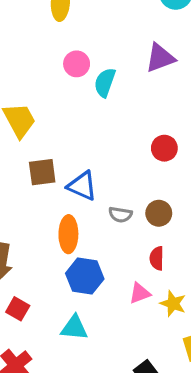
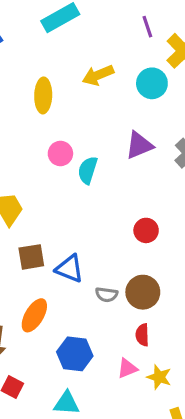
brown circle: (159, 213) -> (143, 292), size x1.4
orange ellipse: (68, 234) -> (34, 315), moved, turned 32

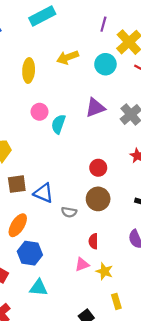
purple line: (147, 27) -> (103, 24), turned 32
brown circle: (143, 292) -> (98, 199), moved
blue hexagon: (75, 354) -> (30, 253), moved

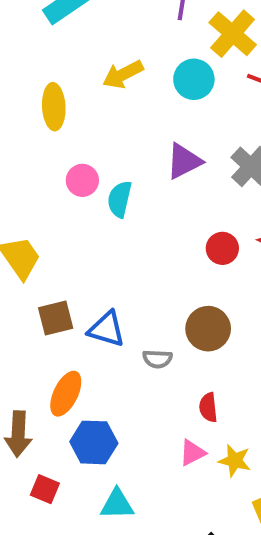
red circle: (98, 168) -> (222, 248), moved

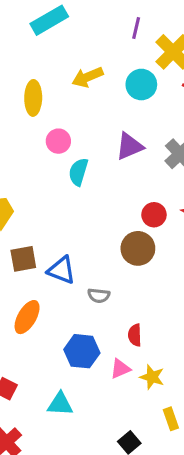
pink circle: (82, 180) -> (58, 141), moved
brown circle: (208, 329) -> (138, 248), moved
blue hexagon: (94, 442) -> (82, 351), moved

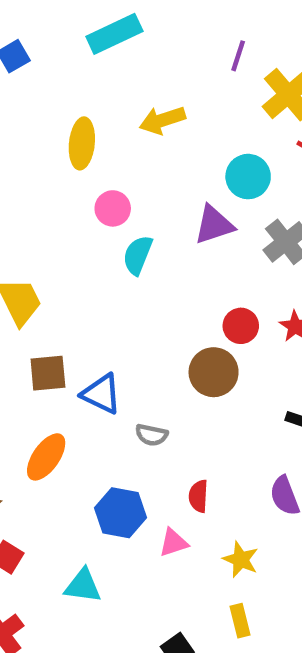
cyan circle: (141, 85) -> (248, 177), moved
yellow star: (152, 377) -> (241, 559), moved

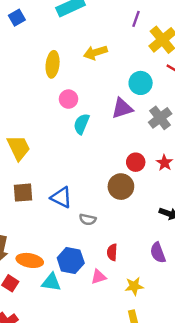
brown square: (48, 373) -> (23, 193), moved
orange ellipse: (46, 457) -> (30, 260), moved, turned 65
yellow star: (241, 559) -> (134, 286), turned -30
cyan triangle: (83, 586) -> (51, 282), moved

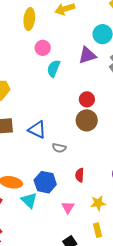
red circle: (136, 162) -> (87, 99), moved
pink triangle: (99, 277) -> (68, 207), moved, turned -40
cyan triangle: (51, 282) -> (29, 200), turned 36

